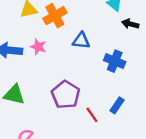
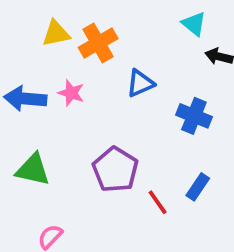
blue triangle: (81, 41) -> (140, 83), turned -30

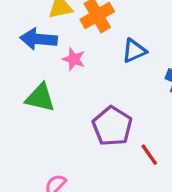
blue arrow: (25, 99) -> (39, 39), moved
green triangle: (33, 170) -> (40, 98), moved

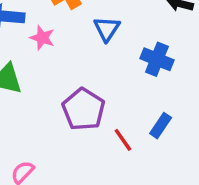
blue triangle: (134, 51) -> (107, 29), turned -32

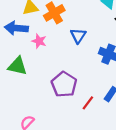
red line: (123, 140) -> (88, 103), turned 72

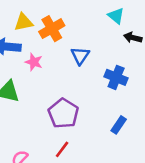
red line: (88, 103) -> (62, 149), moved

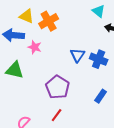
yellow triangle: (24, 22) -> (27, 16), turned 35
blue triangle: (80, 56) -> (78, 55), moved

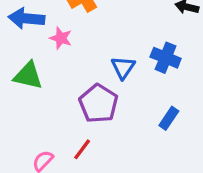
blue triangle: (78, 55) -> (123, 68), moved
red line: (57, 115) -> (82, 149), moved

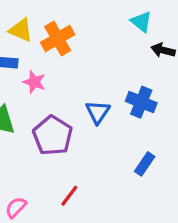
purple pentagon: (98, 104) -> (53, 136), moved
red line: (82, 149) -> (69, 196), moved

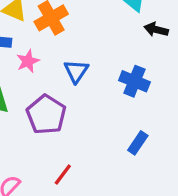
pink star: (34, 82) -> (28, 61), turned 30
blue triangle: (98, 112) -> (76, 71), moved

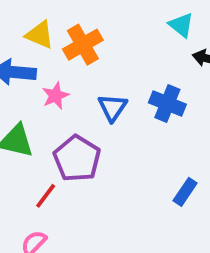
blue cross: (134, 81) -> (167, 104), moved
red line: (63, 175) -> (46, 196), moved

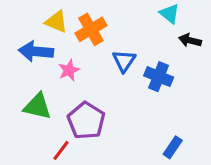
blue triangle: (112, 107) -> (124, 61), moved

